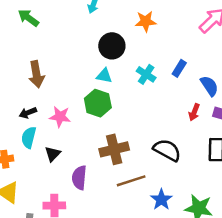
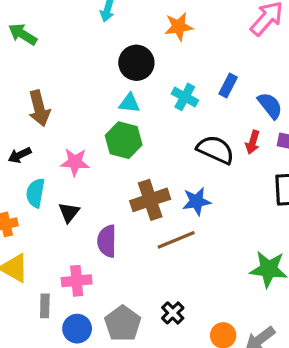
black arrow: (28, 113) -> (20, 155), moved
black semicircle: (167, 150) -> (216, 150), moved
blue star: (161, 200) -> (197, 201), moved, turned 30

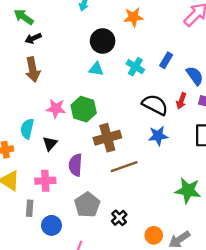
green hexagon: (124, 140) -> (84, 109), moved
black arrow: (20, 155) -> (33, 38), moved
blue star: (197, 201) -> (158, 136), moved
pink cross: (77, 281) -> (45, 181), moved
gray pentagon: (123, 323) -> (87, 205), moved

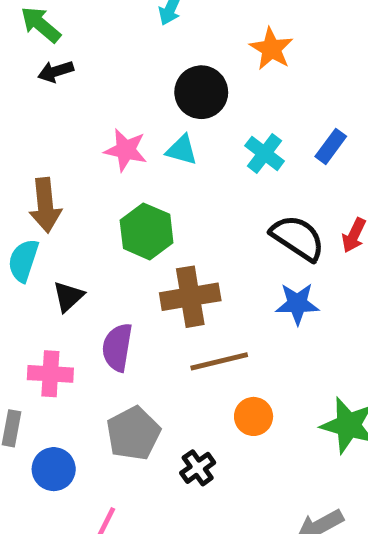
orange star: (133, 17) -> (271, 49), turned 30
brown arrow: (33, 70) -> (45, 205), moved
pink star: (56, 109) -> (126, 150), moved
orange circle: (154, 235) -> (254, 416), moved

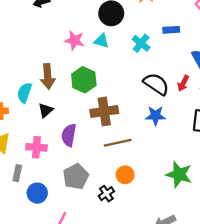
blue rectangle: (331, 146) -> (171, 30), moved, turned 49
brown arrow: (45, 205) -> (48, 76), moved
orange circle: (254, 416) -> (125, 175), moved

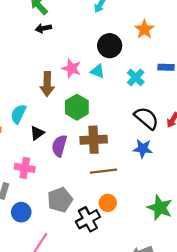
brown arrow: (48, 76) -> (47, 84), moved
purple semicircle: (69, 135) -> (59, 146), moved
black cross: (106, 194) -> (88, 219), size x1.5

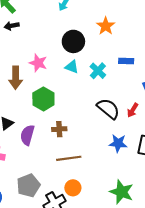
cyan triangle: (98, 71) -> (72, 67), moved
brown cross: (94, 140) -> (59, 129), size x0.6
blue star: (143, 149) -> (118, 143), moved

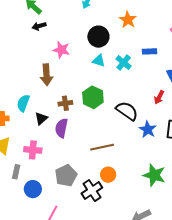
pink star: (38, 63) -> (61, 50), moved
green hexagon: (43, 99) -> (93, 97), moved
black semicircle: (108, 109) -> (127, 111), moved
brown cross: (59, 129) -> (65, 103), moved
blue star: (118, 143) -> (148, 129), turned 30

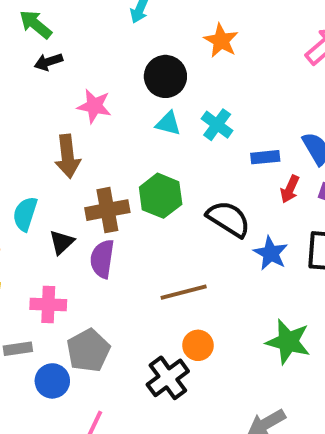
blue rectangle: (149, 51) -> (265, 157), moved
brown cross: (65, 103) -> (107, 210), size x1.5
gray rectangle: (16, 172) -> (18, 349), turned 72
gray pentagon: (66, 176) -> (88, 350), moved

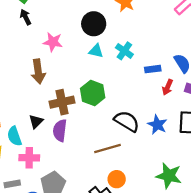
black arrow: (48, 62) -> (26, 17), turned 84
cyan semicircle: (25, 214) -> (14, 136), moved, turned -36
black semicircle: (228, 219) -> (127, 121), moved

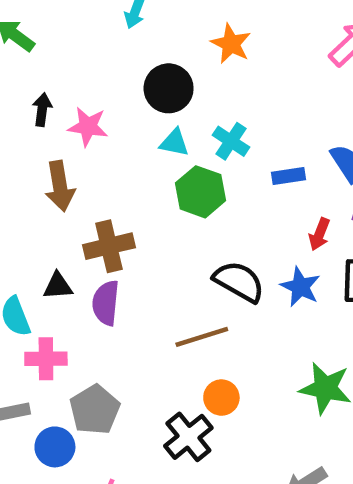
black arrow: (26, 17) -> (42, 110), moved, turned 35
red arrow: (168, 87) -> (319, 234), moved
green hexagon: (93, 93) -> (201, 192), moved
black triangle: (36, 121) -> (58, 286), turned 42

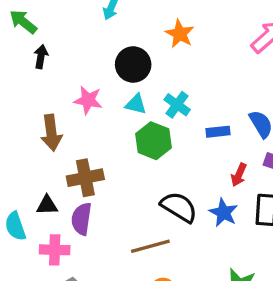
black arrow: (42, 110) -> (41, 57), moved
pink star: (88, 127) -> (88, 100), moved
pink cross: (46, 359) -> (55, 250), moved

